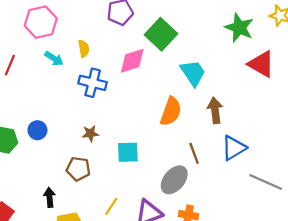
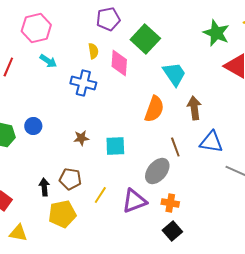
yellow semicircle: (84, 49) -> (93, 51), moved
pink diamond: (132, 61) -> (119, 63), turned -68
brown star: (90, 134) -> (81, 138), moved
blue triangle: (234, 148) -> (211, 142), turned 40
brown pentagon: (78, 169) -> (70, 179), moved

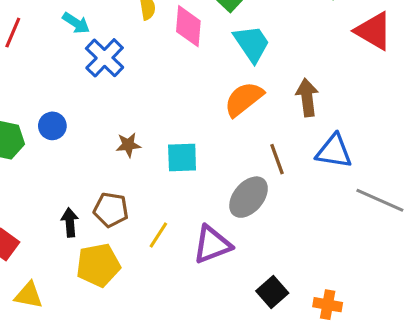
cyan trapezoid: (174, 74) -> (252, 44), moved
blue cross: (83, 83) -> (105, 58), moved, turned 30
orange semicircle: (154, 109) -> (244, 99), turned -148
orange cross: (170, 203) -> (328, 305), moved

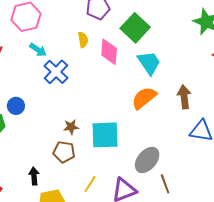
blue circle: (52, 126) -> (16, 106), moved
cyan square: (182, 158) -> (105, 135), size x1.4
brown line: (277, 159) -> (165, 184), moved
brown pentagon: (111, 210) -> (64, 152), moved

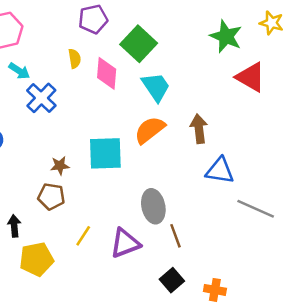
cyan square: (105, 135) -> (105, 153), moved
gray ellipse: (147, 160) -> (153, 206), turned -52

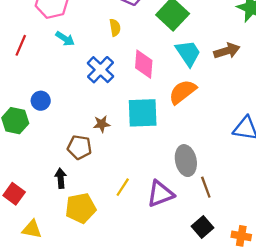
pink diamond: (107, 73) -> (144, 64), moved
blue cross: (41, 98) -> (101, 70), moved
brown arrow: (199, 129) -> (227, 51), moved, turned 80
brown pentagon: (51, 196) -> (79, 147), moved

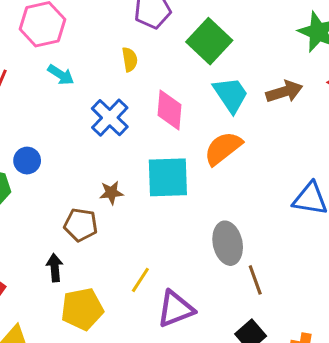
purple triangle: (160, 194) -> (176, 309), moved

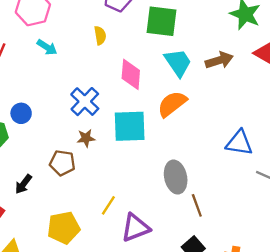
green square: (209, 41) -> (161, 21), turned -36
blue cross: (110, 118) -> (85, 102), moved
black arrow: (55, 268) -> (23, 184), moved, turned -138

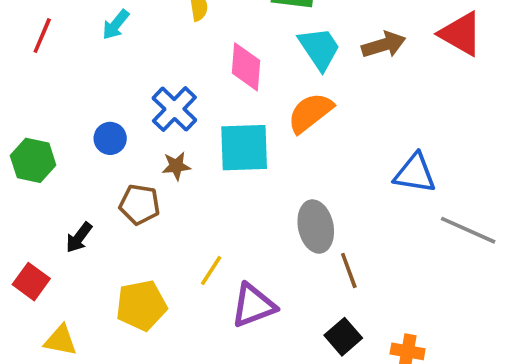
cyan arrow: (47, 47) -> (116, 25), turned 96
blue circle: (21, 113) -> (110, 138), moved

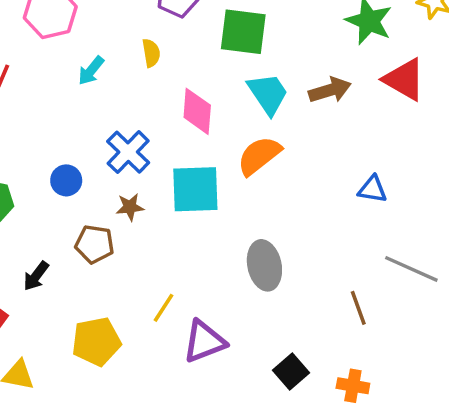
cyan arrow: (116, 25) -> (91, 71), moved
blue triangle: (415, 173) -> (372, 189), moved, size x0.7
brown line: (349, 271) -> (358, 308), moved

